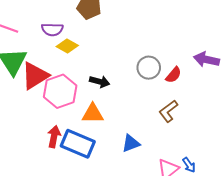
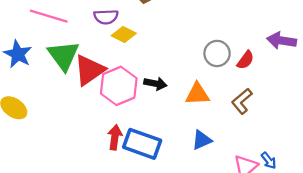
black arrow: (100, 82) -> (155, 84), moved
orange triangle: (93, 114) -> (197, 94), moved

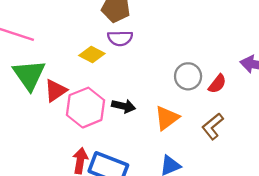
purple semicircle: (106, 17) -> (120, 38), moved
red triangle: (89, 70) -> (56, 91), size x0.7
orange triangle: (197, 94) -> (167, 118), turned -35

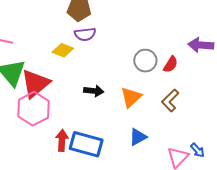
red triangle: (56, 91) -> (35, 84), size x1.5
pink hexagon: (85, 108) -> (33, 109), moved

